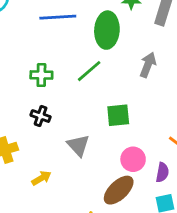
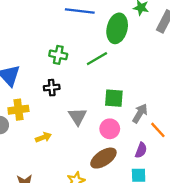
gray arrow: (148, 65) -> (140, 113), moved
black cross: (41, 116) -> (52, 88), turned -35
pink circle: (133, 159) -> (110, 129), moved

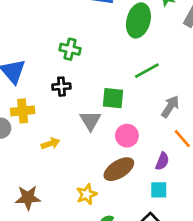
green line: (97, 59) -> (147, 71), moved
green square: (114, 98) -> (113, 98), moved
gray arrow: (140, 113) -> (170, 107), moved

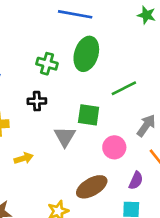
green ellipse: (138, 20) -> (86, 54), moved
pink circle: (127, 136) -> (114, 147), moved

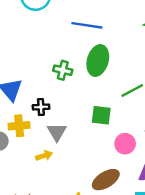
black cross: (37, 101) -> (41, 107), moved
gray triangle: (65, 137) -> (57, 132), moved

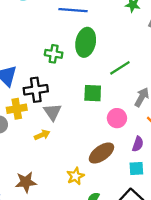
black cross: (41, 107) -> (36, 90), size x1.5

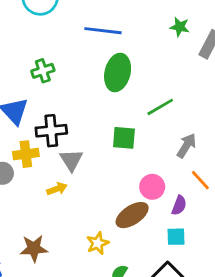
green cross: (54, 54) -> (43, 71), moved, turned -30
pink circle: (117, 118) -> (152, 187), moved

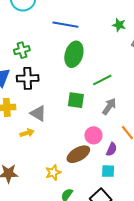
black cross: (51, 131) -> (28, 78), moved
gray arrow: (187, 146) -> (109, 106), moved
gray triangle: (71, 160) -> (38, 113), turned -30

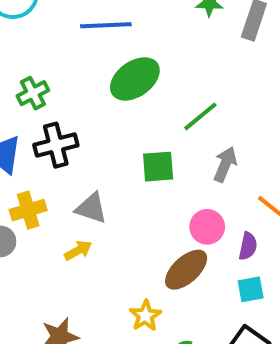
green ellipse: (74, 54) -> (135, 79), turned 50

